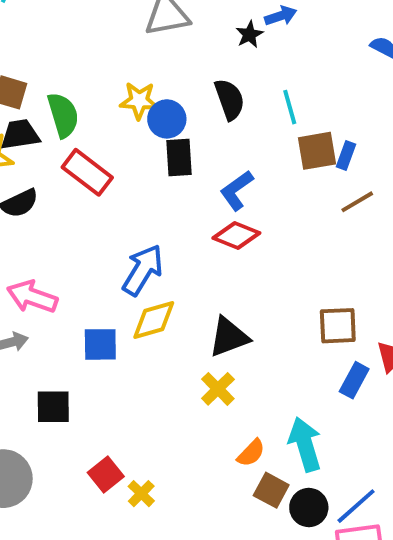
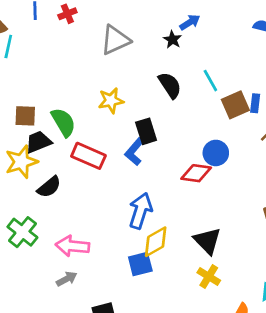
blue circle: (167, 119) -> (216, 153), moved
blue L-shape: (237, 190) -> (134, 152), moved
black triangle: (229, 337) -> (207, 241), turned -40
blue square: (100, 344) -> (140, 264), moved

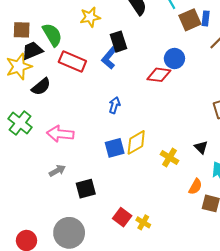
blue arrow: (140, 211) -> (114, 105), size x0.6
black triangle: (207, 241) -> (201, 147), moved, size x0.6
yellow diamond: (156, 242) -> (136, 142), moved
gray arrow: (67, 279) -> (57, 171), moved

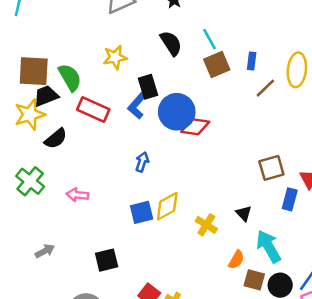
brown square: (190, 20) -> (217, 65), moved
brown square: (22, 30) -> (34, 71), size x1.5
blue circle: (174, 59) -> (177, 112), moved, size x1.5
pink arrow: (60, 134) -> (77, 195), size x0.7
gray arrow: (57, 171) -> (45, 251), moved

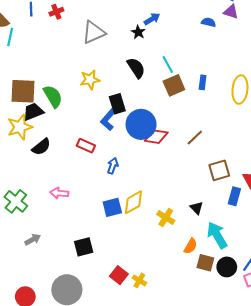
brown line: (265, 88) -> (195, 137), moved
red rectangle: (93, 109) -> (86, 146), moved, size x0.7
green cross: (30, 181) -> (16, 201), moved

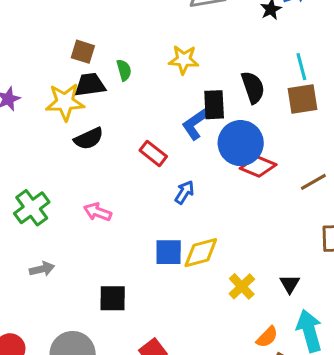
black semicircle: (136, 68) -> (253, 87), moved
brown square: (23, 91) -> (83, 52), size x0.6
green semicircle: (53, 96) -> (124, 70), size x0.6

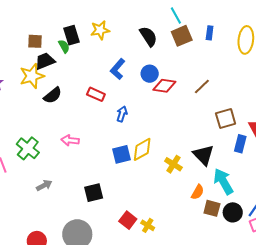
black rectangle: (214, 105) -> (71, 35), moved
blue circle: (241, 143) -> (150, 74), size x0.6
black triangle: (290, 284) -> (203, 155), size x1.6

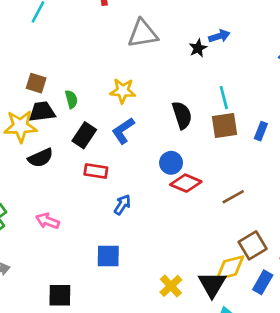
black rectangle: (71, 35) -> (84, 135), moved, turned 36
blue L-shape: (118, 69) -> (123, 131), moved
red rectangle: (96, 94) -> (96, 171), turned -30
brown square: (226, 119) -> (253, 245), turned -30
yellow diamond: (142, 149) -> (230, 268), moved

